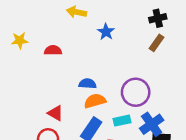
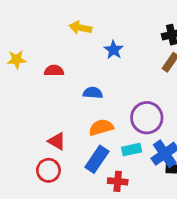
blue semicircle: (88, 84) -> (93, 93), moved

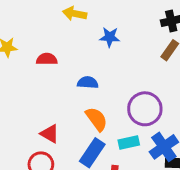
blue star: (114, 50) -> (110, 37), turned -30
orange semicircle: (101, 127) -> (97, 119), turned 70

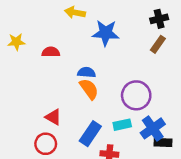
blue star: (110, 37) -> (106, 33), size x1.5
orange semicircle: (97, 119) -> (89, 89), moved

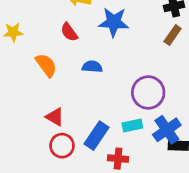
red semicircle: (51, 52) -> (69, 32), moved, turned -126
orange semicircle: (89, 89) -> (46, 65), moved
red circle: (46, 144) -> (62, 146), moved

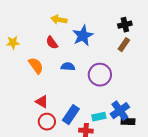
blue star: (114, 22) -> (83, 36), turned -30
purple circle: (148, 92) -> (100, 75), moved
cyan rectangle: (132, 126) -> (99, 117), moved

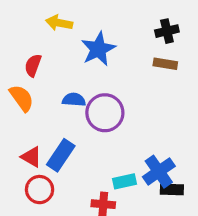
red semicircle: (52, 43) -> (33, 65), moved, turned 56
brown rectangle: (124, 45) -> (165, 64), turned 64
purple circle: (100, 75) -> (105, 113), moved
blue rectangle: (71, 115) -> (61, 155), moved

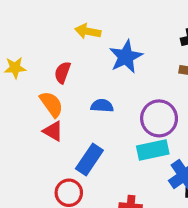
purple circle: (105, 113) -> (159, 118), moved
red triangle: (31, 157) -> (53, 131), moved
cyan rectangle: (124, 181) -> (153, 150), moved, size x1.4

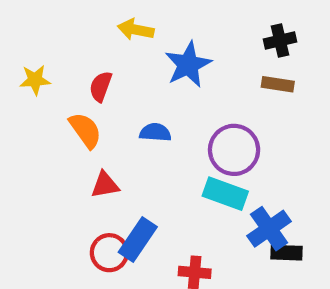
red triangle: (53, 131) -> (105, 185), moved, turned -40
cyan rectangle: (153, 150) -> (225, 194), turned 32
blue rectangle: (89, 160) -> (138, 240), moved

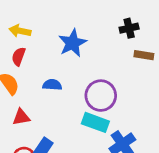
yellow arrow: (136, 30) -> (20, 31), moved
brown rectangle: (278, 84) -> (144, 55), moved

